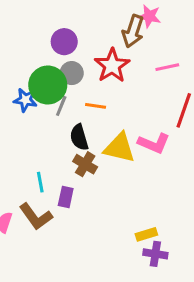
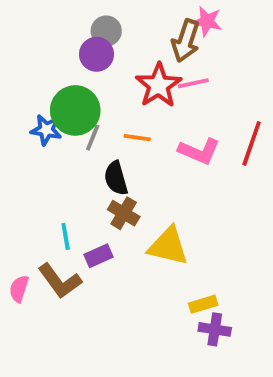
pink line: (167, 67) -> (193, 83), moved
gray circle: (72, 73) -> (106, 31), moved
pink L-shape: (154, 143) -> (199, 151), moved
yellow triangle: (119, 148) -> (168, 246), moved
purple rectangle: (66, 197) -> (98, 256), turned 54

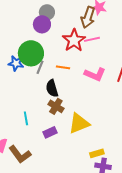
yellow triangle: (168, 246) -> (79, 123), turned -35
purple rectangle: (98, 256) -> (50, 132), moved
brown L-shape: (60, 281) -> (20, 154), moved

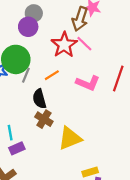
pink line: (92, 39) -> (84, 44), turned 56
orange line: (63, 67) -> (52, 75), turned -40
purple rectangle: (50, 132) -> (17, 148), moved

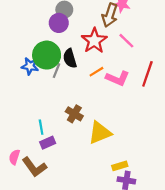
pink line: (84, 44) -> (126, 41), moved
orange line: (52, 75) -> (96, 72), moved
black semicircle: (39, 99) -> (70, 58), moved

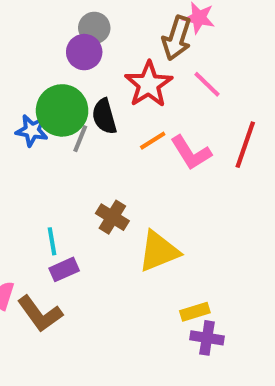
pink L-shape: (118, 78) -> (191, 153), turned 35

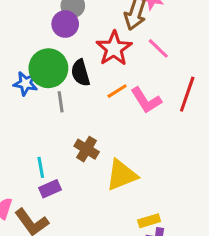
gray line: (80, 139) -> (61, 102), moved, turned -30

